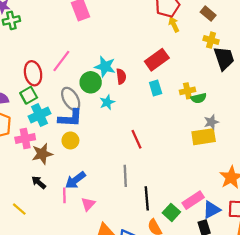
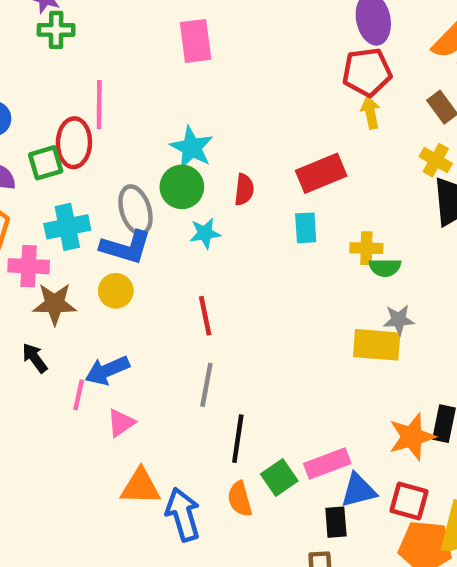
pink line: (61, 61) -> (99, 105), moved, turned -50
cyan star: (105, 67) -> (192, 148), moved
green square: (29, 95) -> (46, 163), moved
red line: (137, 139) -> (205, 316), moved

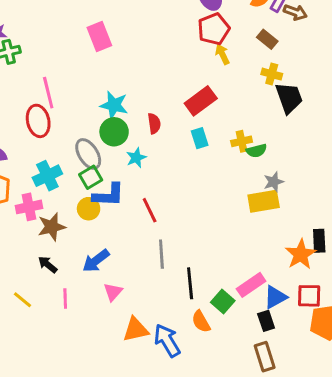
green square: (46, 163) -> (91, 177), moved
blue L-shape: (126, 247) -> (108, 195), moved
pink line: (79, 395) -> (65, 299), moved

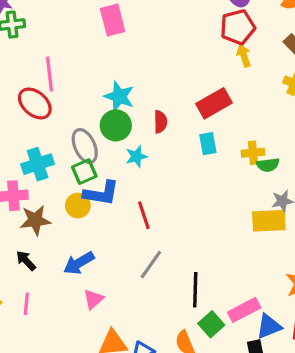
red ellipse: (38, 121) -> (35, 103), turned -44
gray line: (161, 254) -> (151, 265), turned 32
black line: (190, 283) -> (195, 290), moved
pink line: (65, 299) -> (26, 304), moved

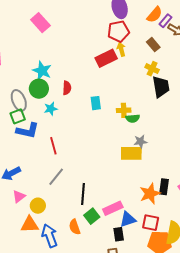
pink rectangle: (113, 20) -> (40, 23), turned -30
red rectangle: (214, 103) -> (106, 58), moved
yellow circle: (78, 206) -> (38, 206), moved

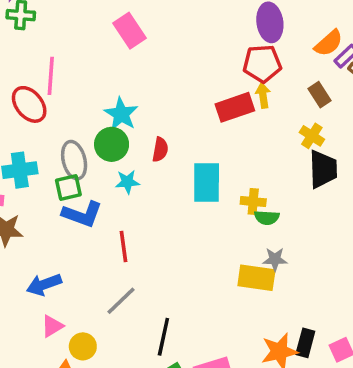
cyan rectangle: (96, 103) -> (207, 183), size x1.6

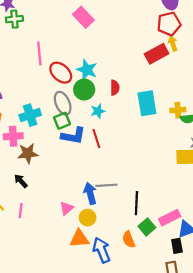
red ellipse: (29, 104) -> (61, 73), moved
red line: (123, 246) -> (96, 138), moved
blue arrow: (44, 285) -> (90, 193), moved, turned 105
gray line: (121, 301) -> (106, 185), turned 50

